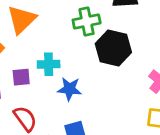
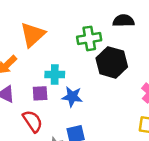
purple square: (21, 77) -> (40, 93), moved

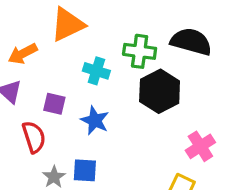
black semicircle: (124, 21) -> (191, 42), size x1.4
cyan cross: (55, 75) -> (96, 71), moved

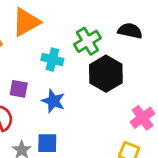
black semicircle: (191, 42) -> (130, 31), size x0.7
green cross: (140, 51) -> (87, 41), turned -36

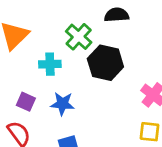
purple square: (19, 89) -> (26, 102), turned 30

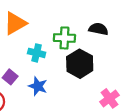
green cross: (79, 37) -> (64, 38), turned 35

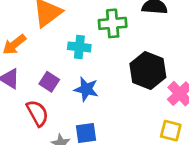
black hexagon: (80, 64) -> (148, 71), moved

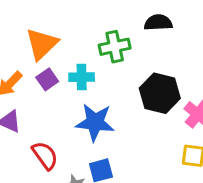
purple square: (49, 82) -> (47, 79), moved, turned 30
blue star: (86, 89) -> (95, 122), size x1.4

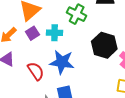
green cross: (115, 47) -> (77, 14), turned 36
red semicircle: (45, 155) -> (36, 71), moved

